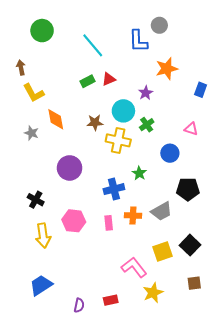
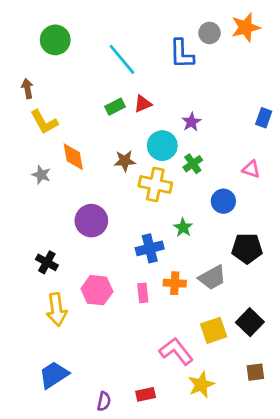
orange star: (167, 69) -> (246, 27), moved

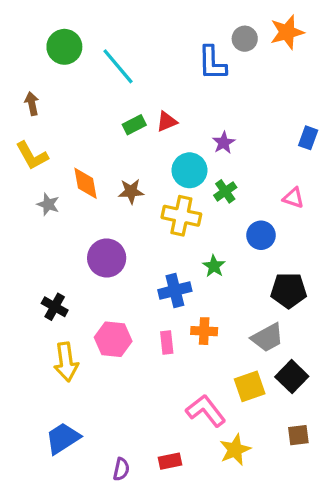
cyan line: (122, 59) -> (118, 66), moved
yellow L-shape: (44, 122) -> (32, 156), moved
brown star: (125, 161) -> (131, 191), moved
gray trapezoid: (212, 278) -> (267, 338), moved

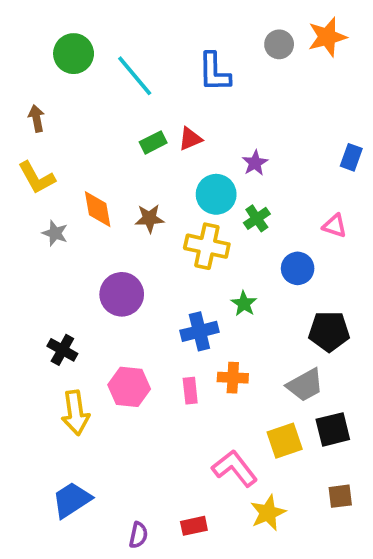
blue L-shape: (212, 63) -> (214, 72), moved
black square: (292, 377) -> (333, 429), turned 32

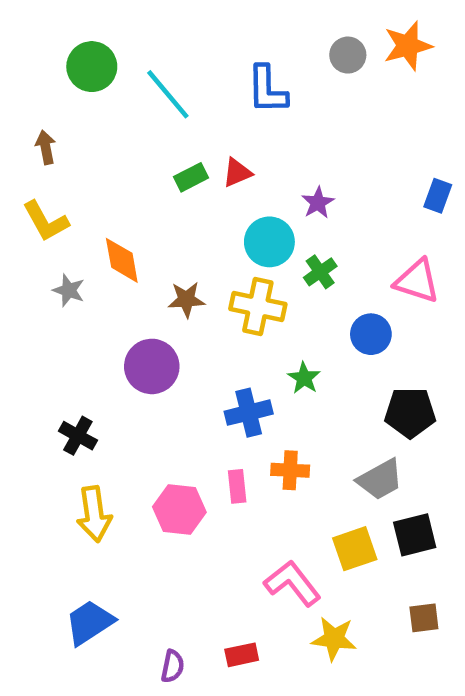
brown star: (149, 218) -> (186, 300), moved
pink triangle: (335, 226) -> (417, 281), size x1.5
pink hexagon: (129, 387) -> (179, 509), moved
yellow star: (268, 513) -> (334, 639), turned 30

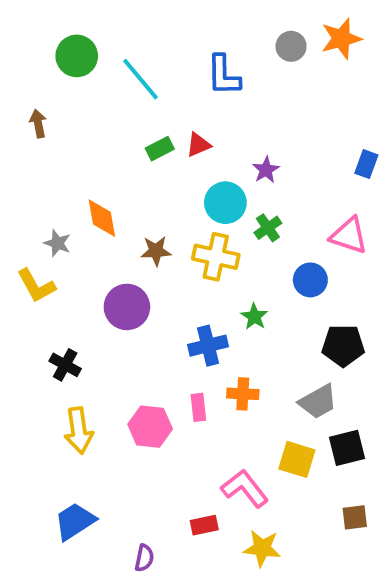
yellow L-shape: (46, 221) -> (36, 286), moved
yellow square: (355, 549) -> (297, 459), turned 36
yellow star: (334, 639) -> (262, 548), moved
red rectangle: (242, 655) -> (204, 525), moved

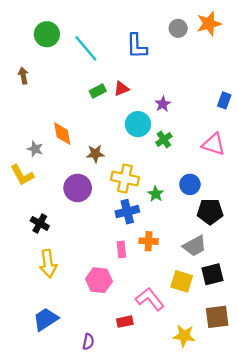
yellow cross: (216, 257) -> (125, 178), moved
blue circle: (310, 280) -> (190, 184), moved
pink hexagon: (150, 427) -> (99, 280), moved
brown square: (355, 517) -> (217, 317), size x1.5
yellow star: (262, 548) -> (184, 336), moved

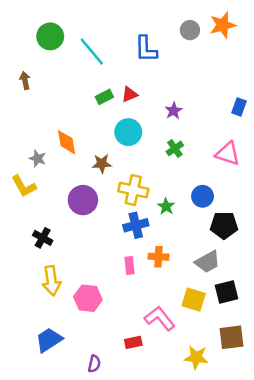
cyan circle: (138, 124) -> (128, 132), moved
pink hexagon: (99, 280) -> (88, 298), moved

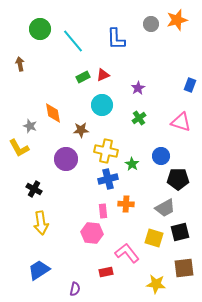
pink hexagon: (88, 298) -> (92, 233), moved

